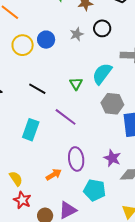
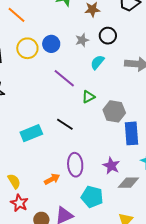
cyan semicircle: (102, 74) -> (97, 62), moved, size x0.7
green triangle: (76, 84) -> (88, 97), moved, turned 32
black line: (37, 89) -> (65, 124), moved
purple line: (66, 117) -> (64, 78), moved
cyan rectangle: (31, 130) -> (31, 133), turned 45

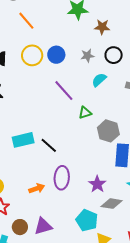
black line: (65, 124) -> (49, 145), moved
cyan pentagon: (92, 197) -> (87, 220), moved

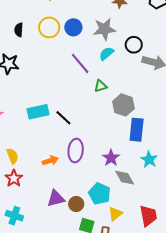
black circle: (114, 55) -> (134, 45), moved
gray star: (87, 56) -> (104, 29), size x1.6
cyan semicircle: (99, 80) -> (106, 54), moved
gray diamond: (112, 204) -> (125, 178), turned 50
brown circle: (20, 227) -> (76, 204), moved

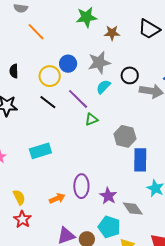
yellow circle: (49, 27) -> (50, 76), moved
green triangle: (101, 86) -> (91, 119), moved
black line: (63, 118) -> (48, 102), moved
purple star: (111, 158) -> (108, 196), moved

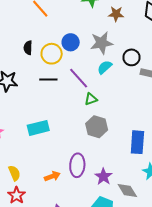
black semicircle: (14, 71) -> (28, 48), moved
black line: (48, 102) -> (48, 80), turned -42
gray hexagon: (125, 136) -> (97, 127), moved

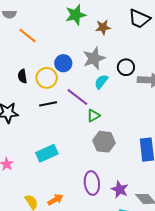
orange arrow: (52, 176) -> (55, 200), moved

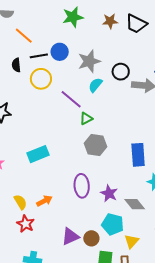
brown star: (103, 27) -> (110, 21), moved
blue circle: (63, 63) -> (60, 52), moved
black semicircle: (22, 76) -> (16, 65), moved
black line: (48, 104) -> (39, 56), moved

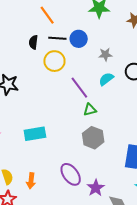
gray star: (89, 61) -> (105, 55), size x0.6
purple ellipse: (82, 186) -> (71, 174), turned -45
orange arrow: (44, 201) -> (31, 181), turned 112

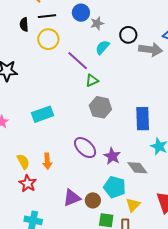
blue circle: (79, 39) -> (81, 13), moved

